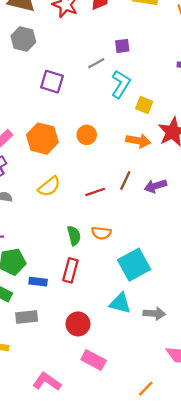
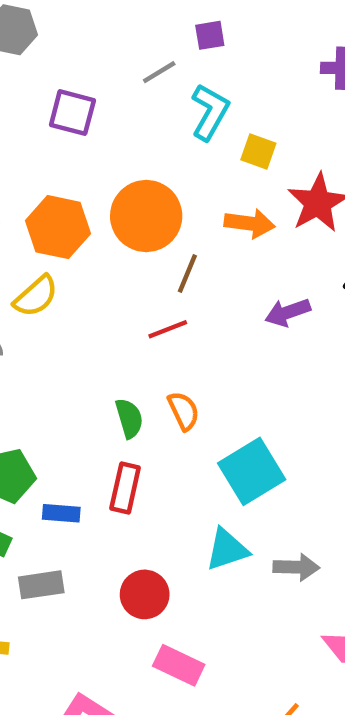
orange circle: (87, 135) -> (146, 216), size x1.8
brown line: (125, 180) -> (187, 273), moved
yellow semicircle: (49, 186) -> (36, 296), moved
orange semicircle: (101, 233) -> (184, 411), turned -120
cyan triangle: (120, 303) -> (227, 549), turned -30

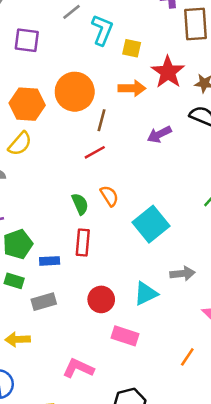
cyan triangle: (227, 549) -> (146, 294), moved

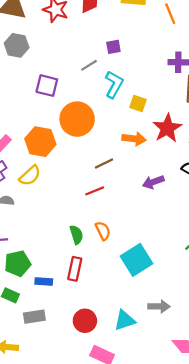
orange circle: (75, 92) -> (77, 119), moved
brown line: (101, 120) -> (104, 164), turned 42

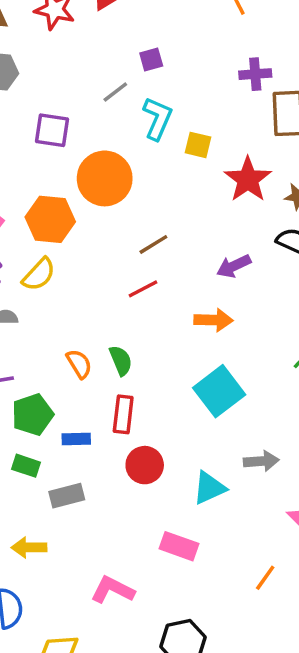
orange arrow: (134, 139) -> (214, 320), moved
orange semicircle: (103, 231) -> (79, 364), moved
red circle: (85, 321) -> (145, 465), moved

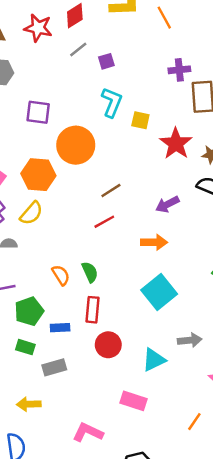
gray line: (115, 92) -> (78, 50), moved

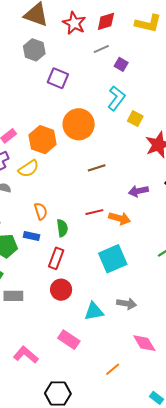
purple square: (106, 61) -> (121, 64), turned 32
purple square: (38, 112) -> (58, 78), moved
red line: (104, 222) -> (94, 212), moved
orange semicircle: (61, 275) -> (41, 211), moved
blue rectangle: (60, 328) -> (31, 236), moved

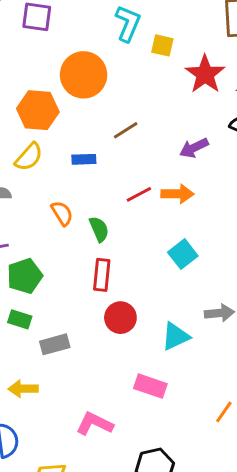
blue rectangle: (31, 236) -> (84, 159), moved
cyan square: (113, 259) -> (183, 254), size x0.7

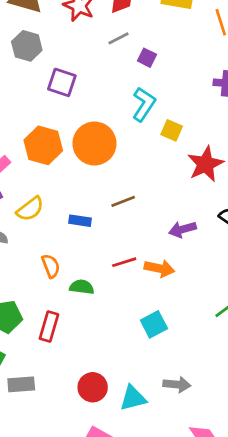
orange hexagon: (38, 110) -> (43, 145), moved
green semicircle: (99, 229) -> (82, 287), turned -70
red rectangle: (102, 275) -> (49, 326), moved
red circle: (120, 318) -> (93, 387), moved

